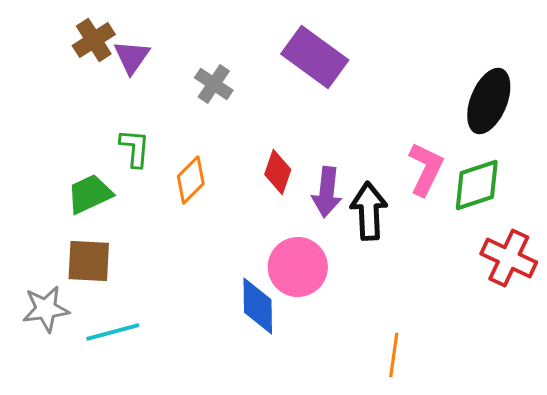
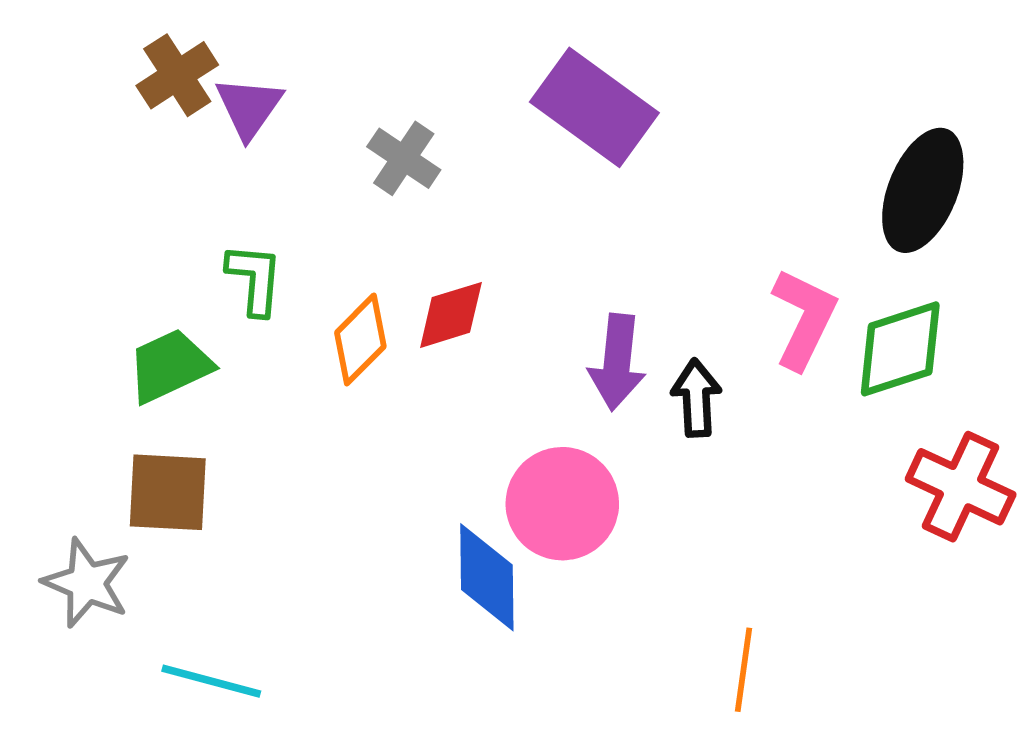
red diamond: (278, 172) -> (451, 315), moved, turned 54
black arrow: (369, 211) -> (696, 398), size x0.7
gray star: (46, 309) -> (87, 583), turned 30
cyan line: (113, 332) -> (211, 681), moved, turned 30

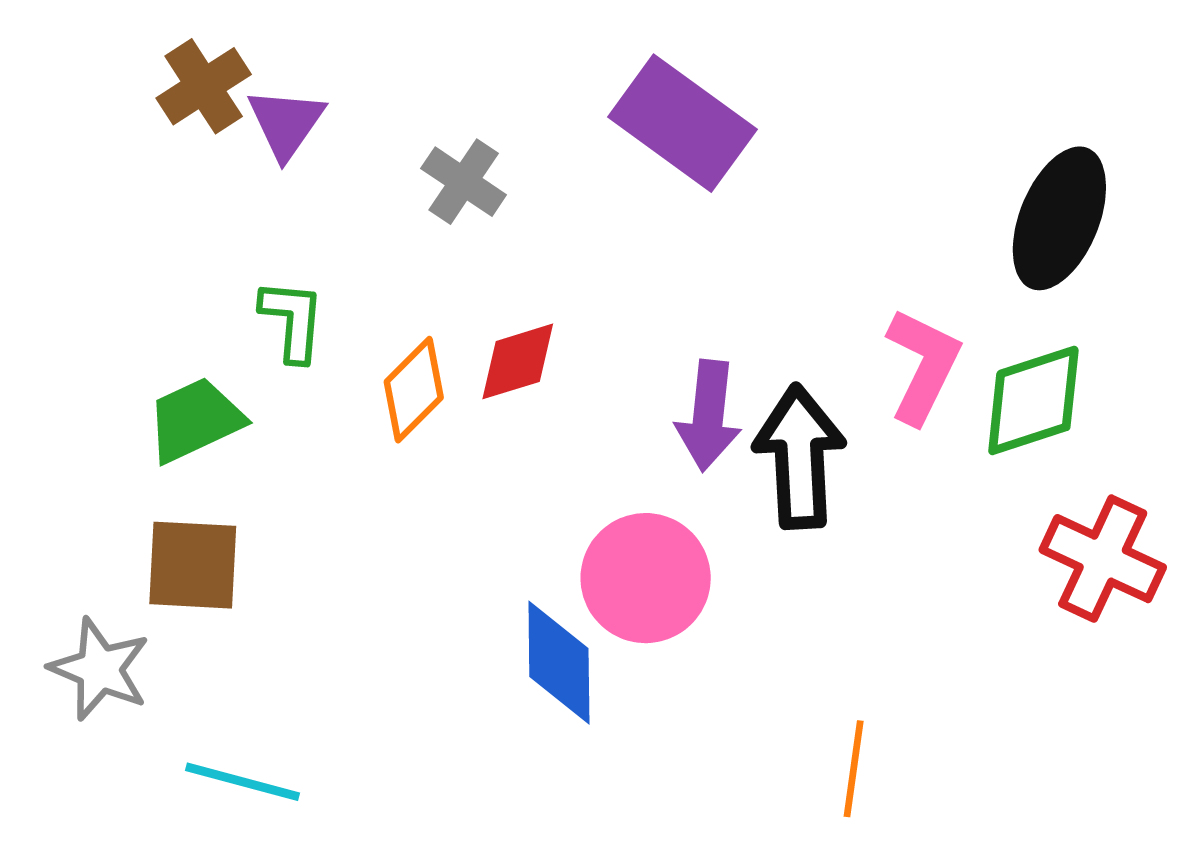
black arrow: (696, 398) -> (799, 457), size x1.6

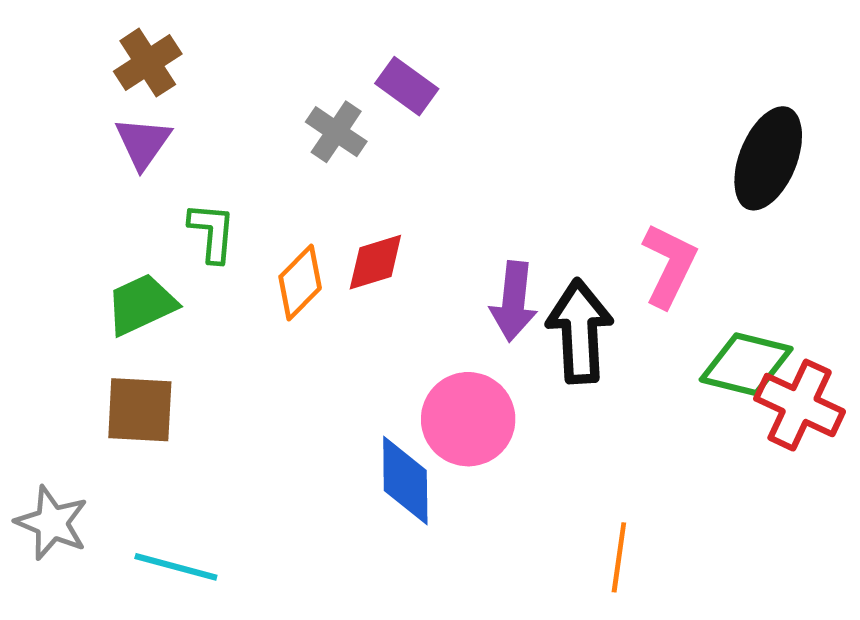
purple triangle: (286, 123) -> (143, 143), moved
purple rectangle: (682, 123) -> (407, 86), moved, size x0.6
green diamond: (1033, 400) -> (746, 364), moved, turned 32
gray star: (100, 669) -> (52, 523), moved

